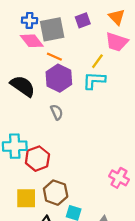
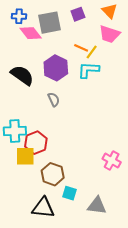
blue cross: (29, 20) -> (19, 16), moved
orange line: (54, 57) -> (81, 48), moved
yellow square: (26, 198) -> (25, 156), moved

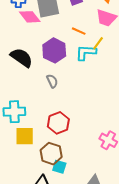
yellow line: (92, 52) -> (98, 43), moved
red hexagon: (36, 143) -> (58, 123), moved
cyan square: (70, 193) -> (59, 167), moved

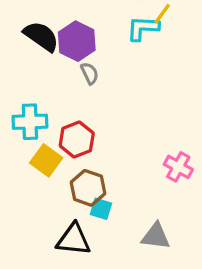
purple hexagon: (54, 50) -> (77, 41), moved
red hexagon: (58, 123) -> (77, 139), moved
yellow square: (25, 136) -> (46, 160), turned 36

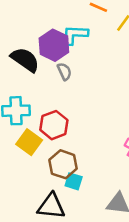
cyan L-shape: (143, 28) -> (75, 35), moved
black semicircle: (41, 36) -> (25, 60), moved

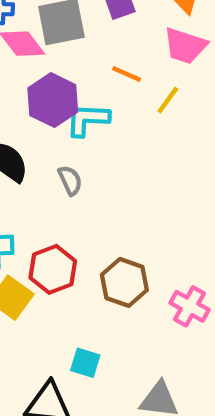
purple hexagon: (54, 45) -> (53, 100), moved
brown hexagon: (63, 164) -> (124, 282), moved

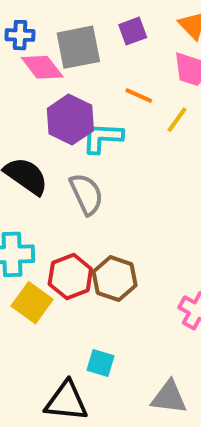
gray semicircle: (70, 180) -> (86, 194), size x1.5
brown hexagon: (124, 282) -> (115, 279), moved

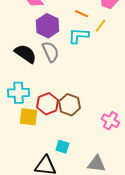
cyan L-shape: (103, 138) -> (78, 36), moved
gray semicircle: (86, 194) -> (50, 52), moved
yellow square: (32, 303) -> (28, 117), turned -30

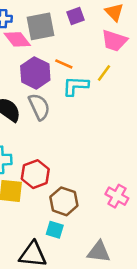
orange line: (81, 14) -> (64, 64), moved
brown hexagon: (69, 105) -> (64, 201), moved

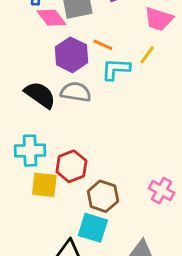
gray semicircle: (39, 107) -> (76, 92), turned -56
cyan square: (55, 230) -> (93, 228), size x1.5

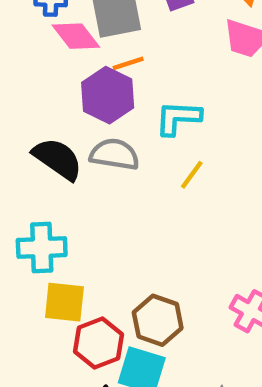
orange line: (103, 45) -> (128, 63), moved, turned -42
yellow line: (147, 55) -> (192, 175), moved
red hexagon: (71, 166) -> (99, 343), moved

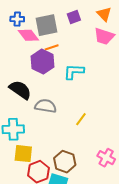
gray semicircle: (114, 154) -> (46, 106), moved
yellow line: (192, 175) -> (81, 119), moved

